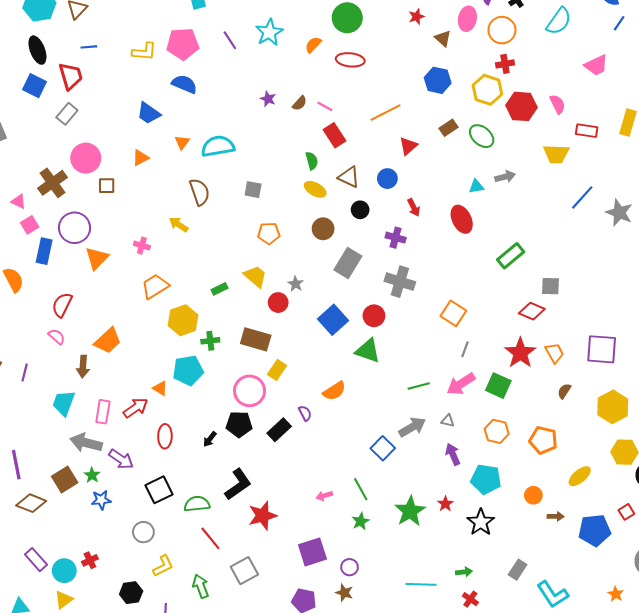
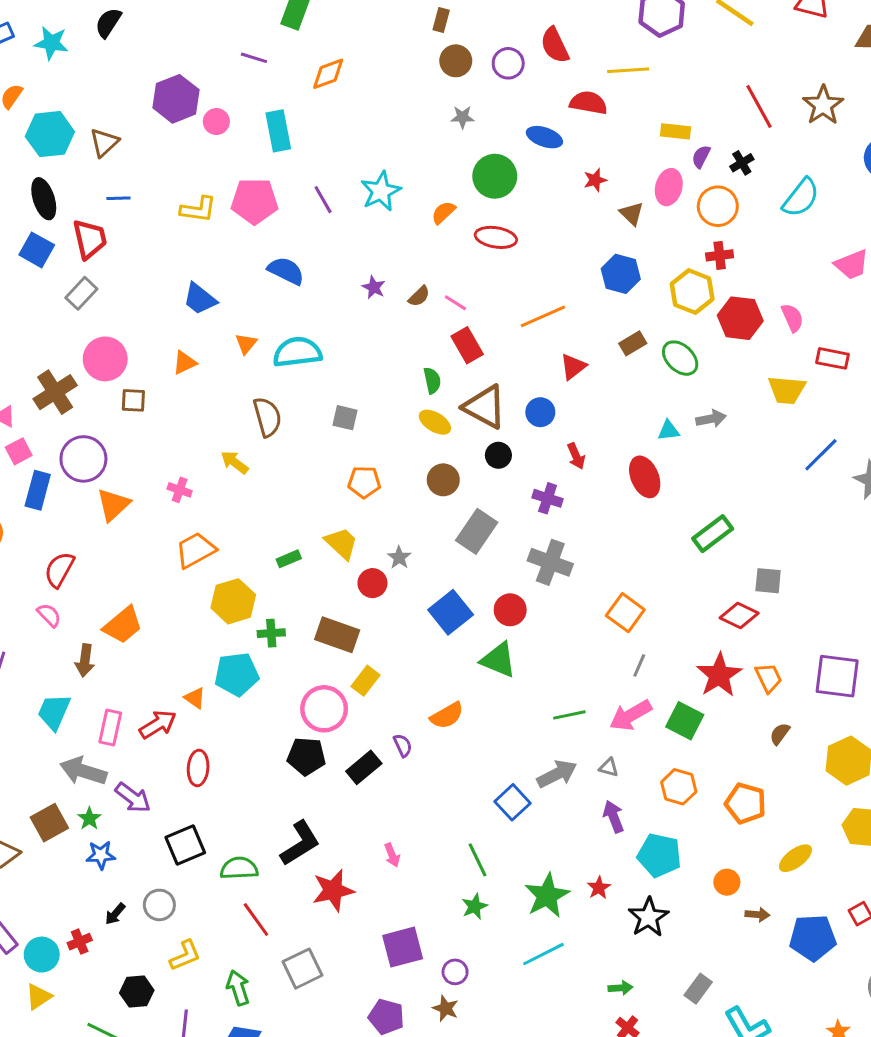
blue semicircle: (184, 84) -> (286, 271), moved
brown triangle: (349, 177) -> (485, 407), size x1.4
black arrow: (210, 439) -> (115, 914), moved
pink arrow: (324, 496) -> (392, 855), moved, turned -98
cyan line: (421, 584) -> (543, 954), moved, turned -32

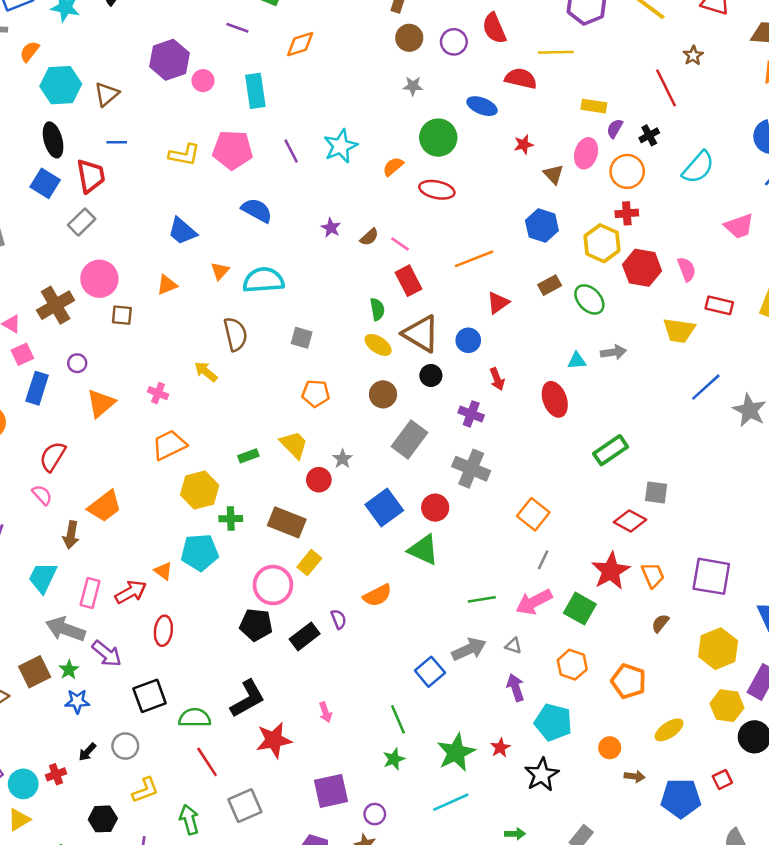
brown star: (823, 105) -> (693, 56), moved, size x0.6
purple circle: (83, 459) -> (77, 363), size x0.5

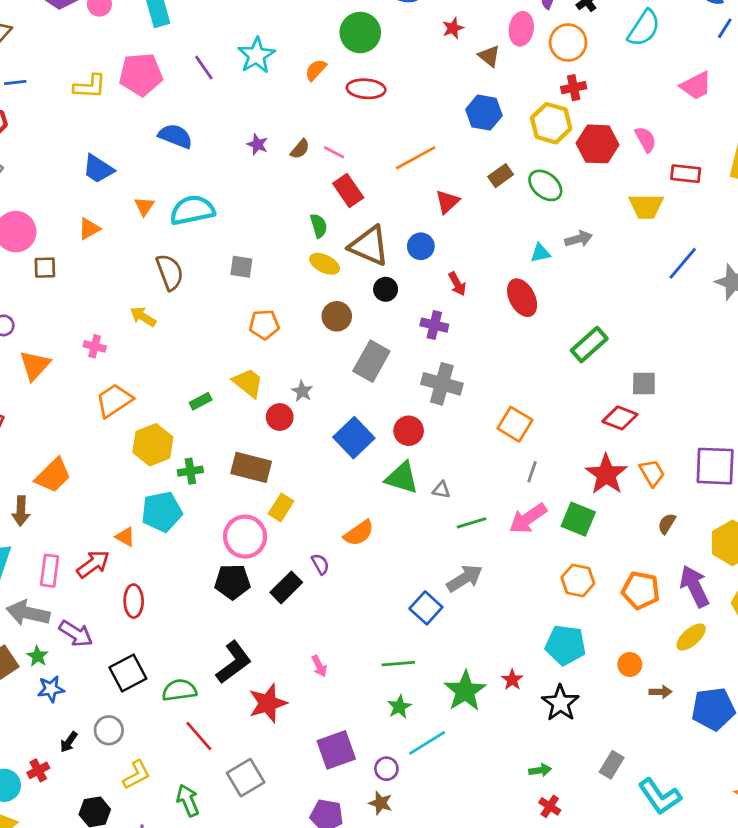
gray triangle: (513, 646) -> (441, 490), moved
purple arrow: (516, 688) -> (694, 586), moved, size x1.4
green line: (398, 719) -> (398, 664), turned -64
cyan line: (451, 802) -> (427, 743), moved

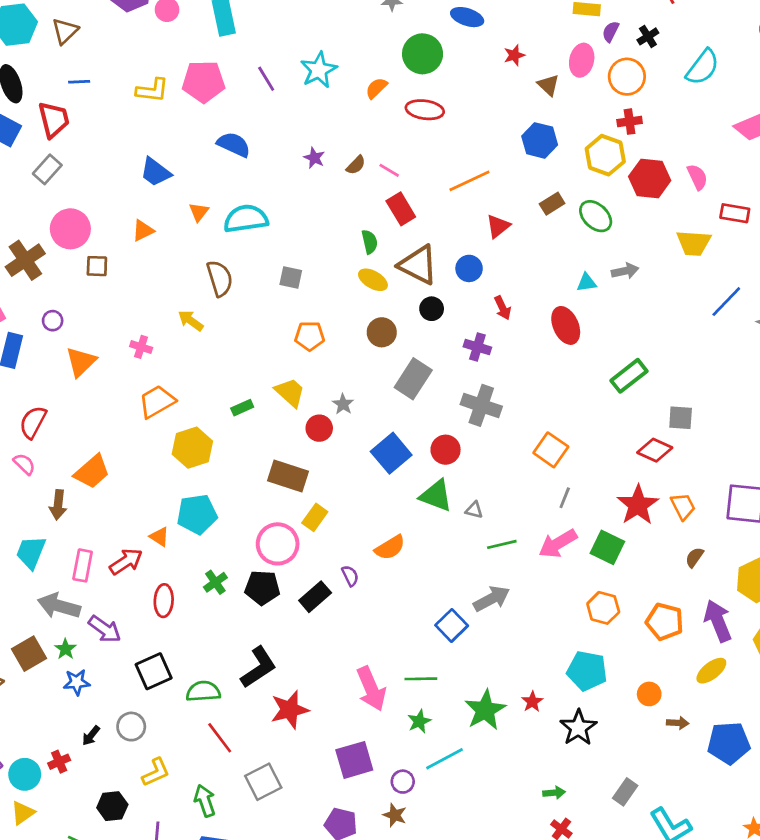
green cross: (190, 471) -> (215, 582), moved, turned -30
pink arrow: (319, 666) -> (371, 689), moved, size x2.0

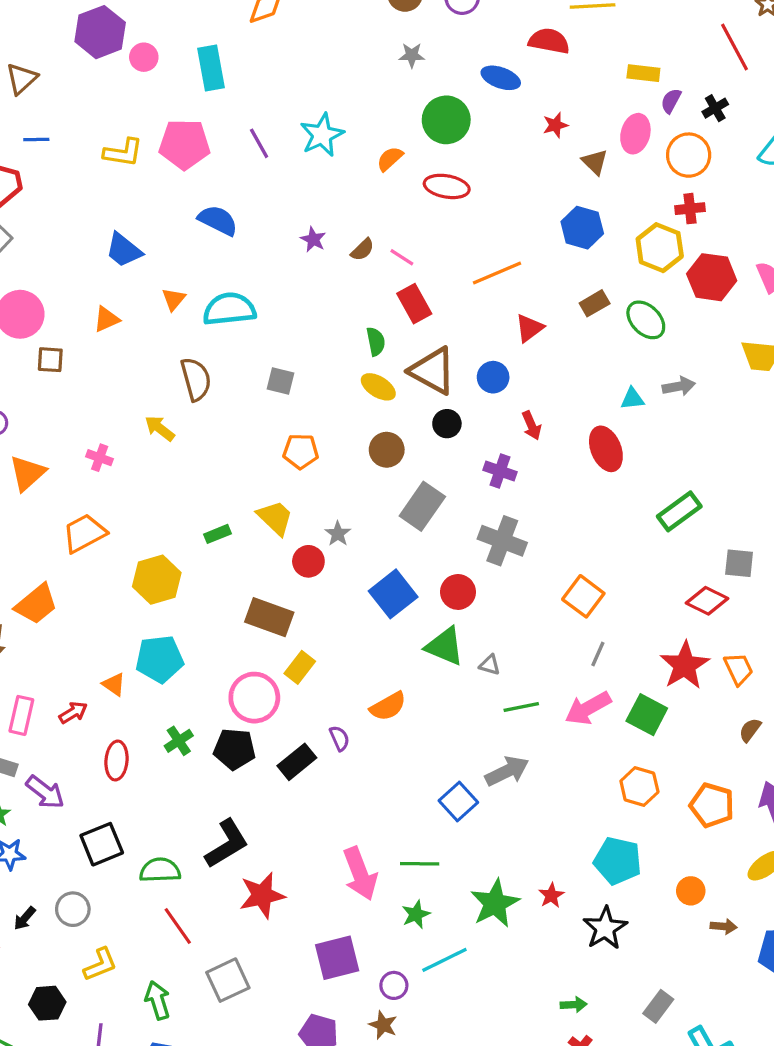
orange trapezoid: (157, 402) -> (84, 533), moved
red arrow: (126, 562) -> (73, 713), size x0.7

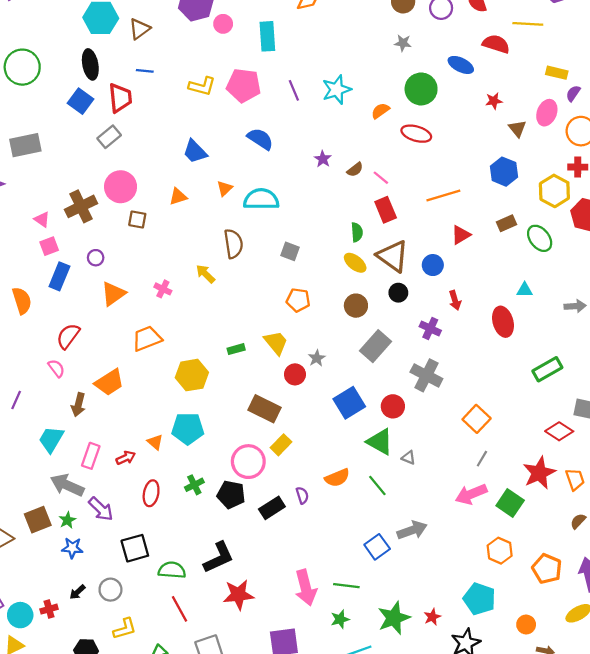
gray arrow: (679, 386) -> (575, 306), moved
green line: (521, 707) -> (377, 485), moved, turned 55

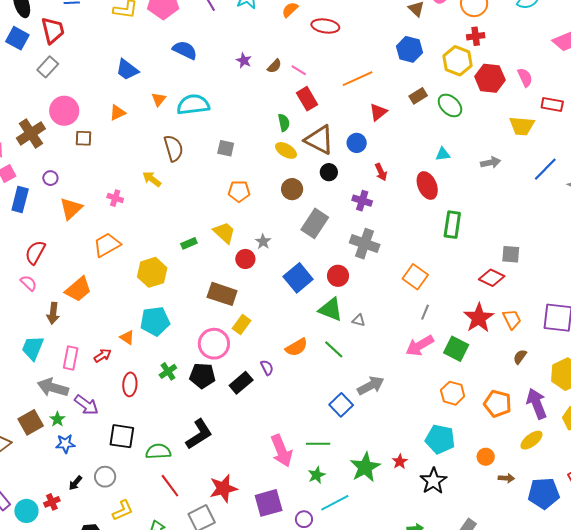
green rectangle: (547, 369) -> (452, 225), moved, turned -44
black square: (135, 548) -> (122, 436), turned 32
red star: (238, 595) -> (223, 488), moved

